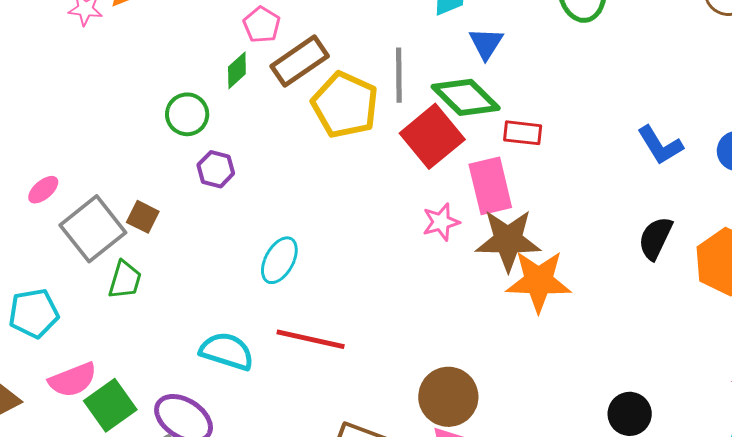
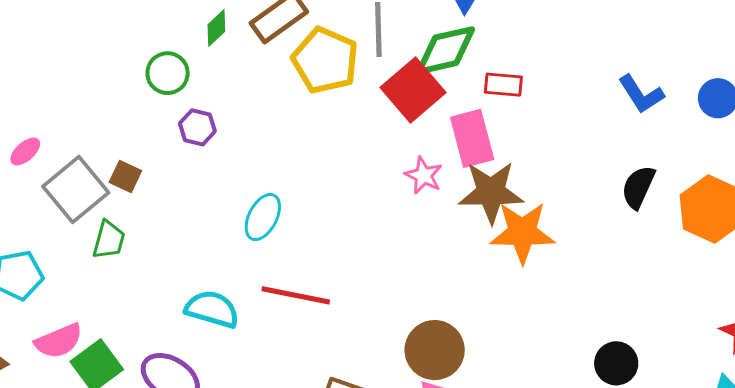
green diamond: (466, 97) -> (446, 50), turned -56
pink star: (441, 222) -> (424, 175), turned -30

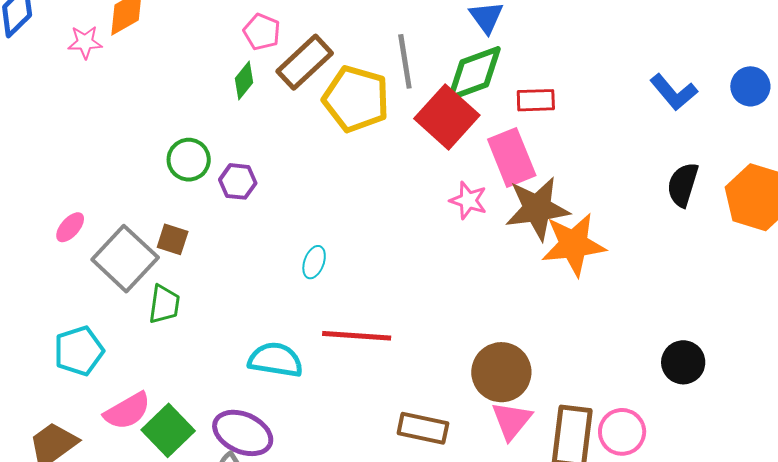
green circle: (168, 73) -> (189, 160), moved
cyan ellipse: (263, 217) -> (314, 262), size x0.7

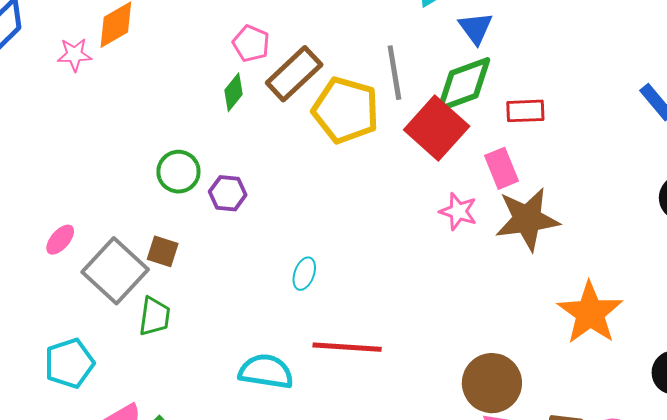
pink rectangle: (512, 157) -> (502, 168), size x0.7
orange star: (574, 244) -> (590, 313), moved, turned -30

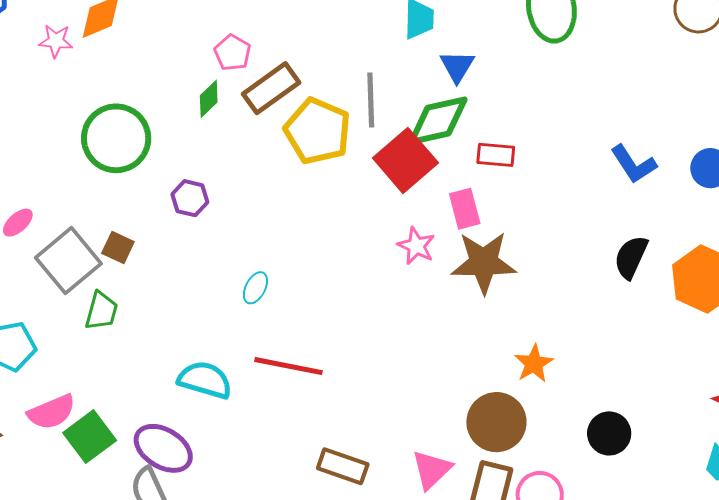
green circle: (178, 172) -> (116, 138), moved, size x1.6
orange star: (590, 313) -> (534, 364), size x0.6
brown circle: (492, 383) -> (496, 422), moved

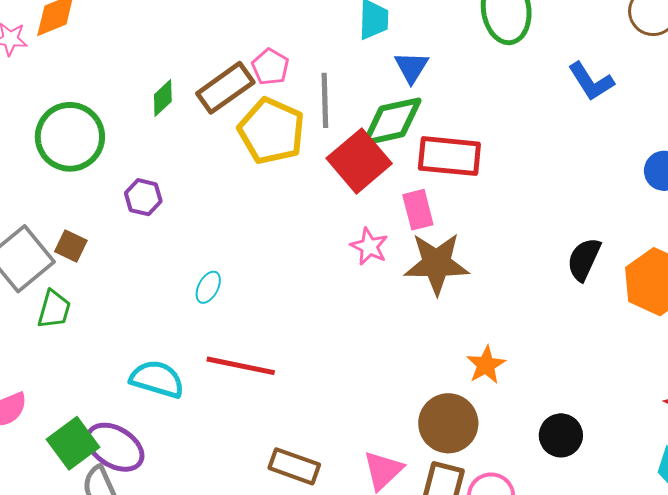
pink pentagon: (232, 53) -> (270, 67), moved
red rectangle: (496, 155) -> (449, 156), size x1.6
blue L-shape: (633, 164) -> (591, 81), moved
green square: (90, 437) -> (73, 443), moved

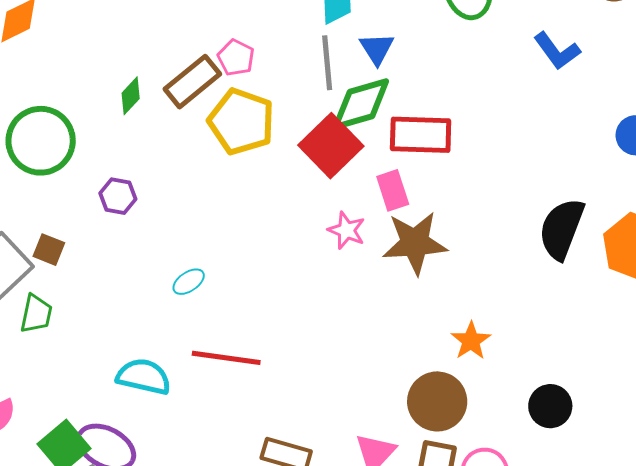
gray line: (325, 100) -> (327, 63), moved
black semicircle: (584, 259) -> (562, 229), size x1.4
cyan ellipse: (208, 287) -> (189, 282), turned 32

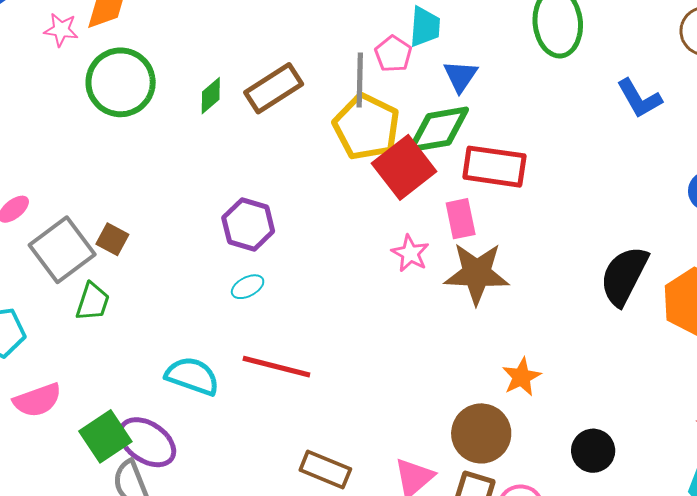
pink pentagon: (236, 58) -> (393, 54), moved
gray line: (327, 63) -> (360, 80), moved
yellow pentagon: (241, 122) -> (367, 127), moved
green circle: (41, 141) -> (121, 82), moved
purple hexagon: (118, 196) -> (248, 224), moved, size x1.4

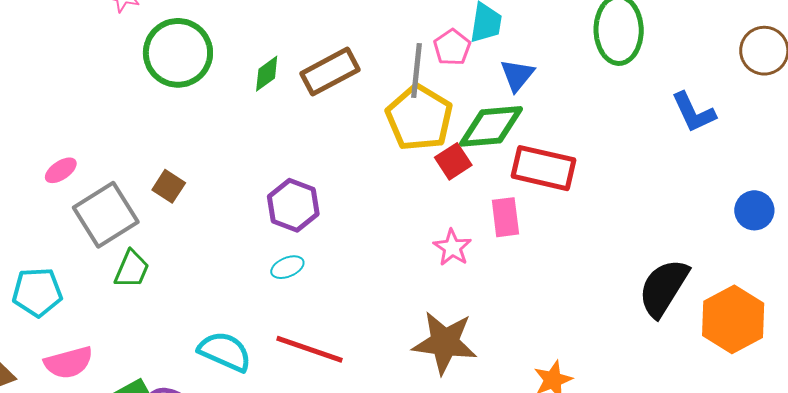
red square: (404, 167) -> (453, 161), size x0.6
brown square: (112, 239) -> (169, 186), moved
brown star: (477, 273) -> (445, 343), moved

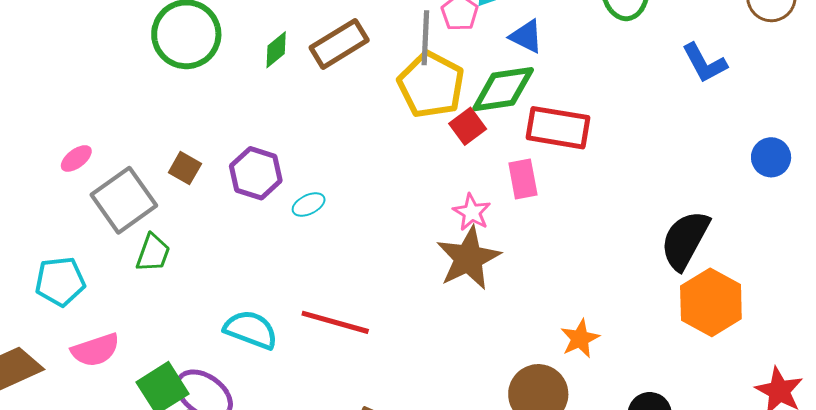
blue triangle: (517, 75) -> (526, 36), turned -39
purple hexagon: (293, 205) -> (256, 173), moved
cyan ellipse: (287, 267) -> (309, 204), moved
orange hexagon: (733, 319) -> (711, 302), moved
brown star: (445, 343) -> (468, 258), moved, turned -30

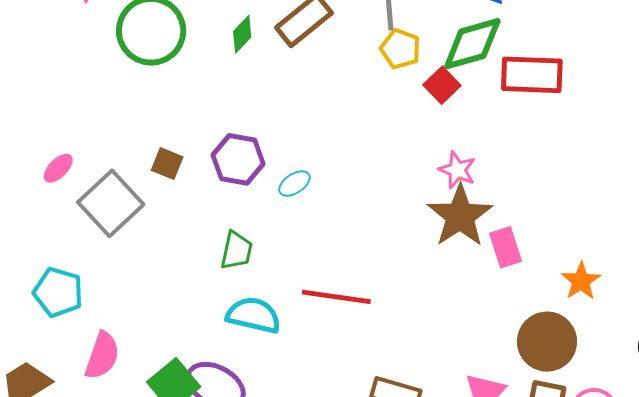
yellow pentagon: (431, 85) -> (400, 49), size x0.6
pink rectangle: (523, 179) -> (506, 247), moved
green trapezoid: (153, 253) -> (237, 250), moved
cyan pentagon: (60, 281) -> (58, 292), turned 30
pink semicircle: (95, 350) -> (102, 356), turned -45

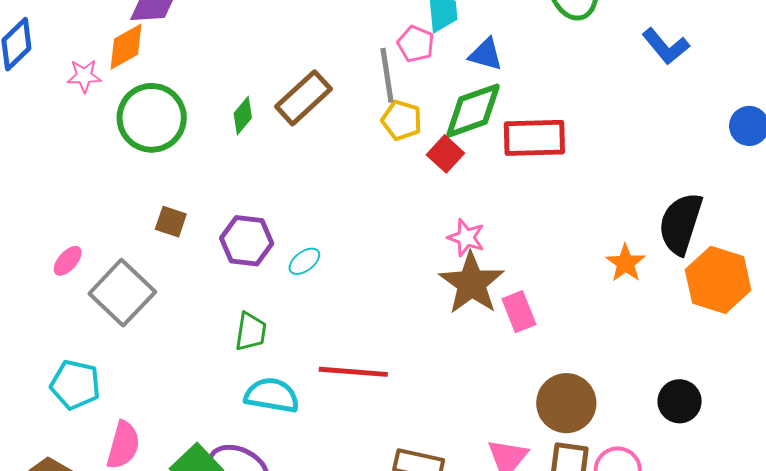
brown square: (167, 164) -> (171, 222), moved
orange star: (581, 281) -> (626, 263), moved

